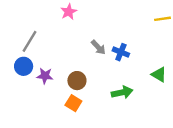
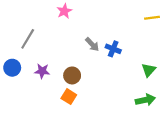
blue circle: (24, 66) -> (12, 68), moved
green triangle: (159, 75) -> (149, 70), turned 40
green arrow: (122, 92) -> (145, 100), moved

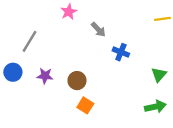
gray arrow: (92, 44) -> (98, 30), moved
orange square: (69, 97) -> (85, 105), moved

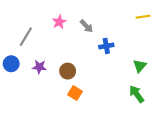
pink star: (69, 12) -> (59, 22), moved
blue cross: (121, 52) -> (106, 46), turned -32
green arrow: (155, 107) -> (137, 94), turned -114

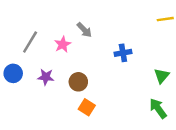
pink star: (59, 22) -> (63, 44), moved
gray arrow: (86, 26) -> (84, 30), moved

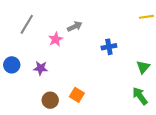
gray arrow: (84, 30) -> (75, 26), turned -72
gray line: (30, 42) -> (27, 24), moved
brown circle: (78, 82) -> (50, 100), moved

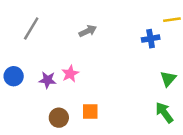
pink star: (56, 39) -> (70, 74), moved
blue cross: (109, 47) -> (151, 39), moved
orange square: (77, 95) -> (90, 111), turned -32

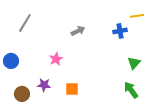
gray arrow: (88, 31) -> (78, 31), moved
purple star: (48, 80) -> (44, 85), moved
brown circle: (59, 118) -> (22, 94), moved

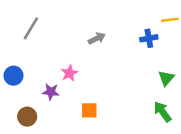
purple star: (44, 85) -> (51, 92), moved

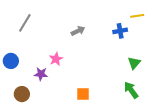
orange square: (89, 110) -> (83, 94), moved

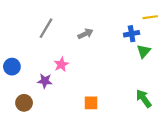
gray line: (25, 23) -> (46, 28), moved
green triangle: (134, 63) -> (144, 51), moved

